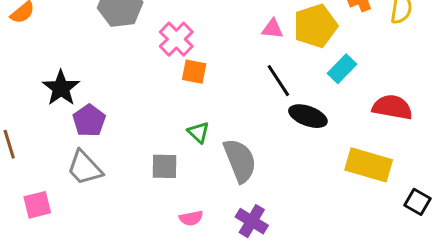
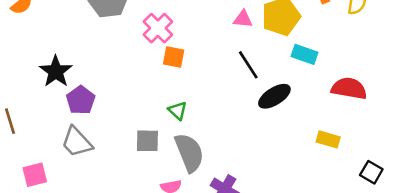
cyan rectangle: (342, 69) -> (305, 54), turned 65
black ellipse: (308, 116) -> (274, 96), turned -52
gray semicircle: (240, 160) -> (189, 153), moved
yellow rectangle: (369, 165) -> (328, 139), size x0.6

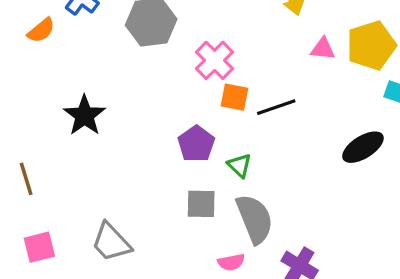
black line: (248, 65) -> (276, 107), moved, turned -76
purple pentagon: (81, 100) -> (196, 144), moved
gray trapezoid: (77, 142) -> (111, 242), moved
pink square: (35, 175) -> (39, 247), moved

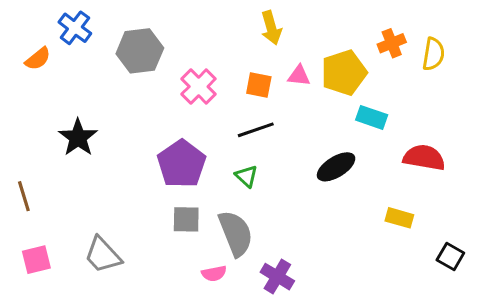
orange square: (235, 97) -> (259, 85), moved
purple pentagon: (196, 144) -> (182, 164), size x1.4
green triangle: (240, 165) -> (246, 176), moved

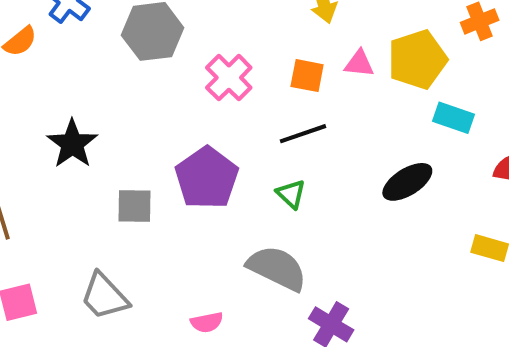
gray square: (186, 219) -> (135, 206), moved
gray semicircle: (236, 233) -> (277, 268), turned -42
pink semicircle: (214, 273) -> (207, 322), moved

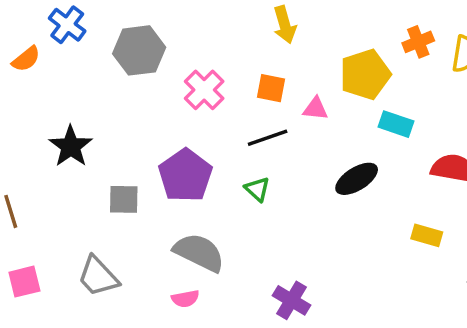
pink triangle: (359, 64) -> (315, 109), moved
gray semicircle: (277, 268) -> (199, 252), moved

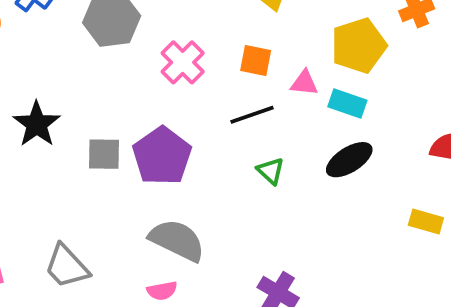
cyan rectangle: (396, 124) -> (347, 104), moved
green triangle: (257, 189) -> (271, 171), moved
gray square: (124, 199) -> (104, 154), moved

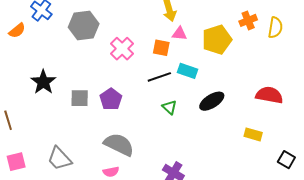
pink triangle: (304, 83) -> (179, 34), moved
cyan rectangle: (347, 104) -> (188, 71), moved
purple pentagon: (162, 156) -> (111, 99), size x0.7

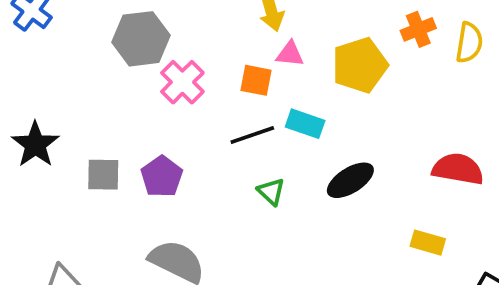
gray hexagon: (84, 26) -> (141, 39), moved

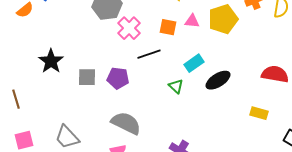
pink triangle: (290, 54) -> (192, 21), moved
cyan rectangle: (305, 124) -> (194, 63), moved, turned -54
black line: (252, 135) -> (149, 54), moved
purple pentagon: (162, 177) -> (118, 78), turned -30

